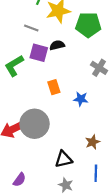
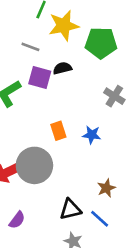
orange rectangle: (54, 87) -> (58, 131), moved
blue line: (96, 173) -> (100, 219), moved, turned -49
purple semicircle: (19, 180) -> (17, 220), moved

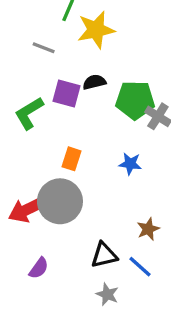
green pentagon: (101, 43) -> (135, 100), moved
gray line: (30, 47) -> (44, 48), moved
orange rectangle: (58, 131) -> (71, 159), moved, turned 36

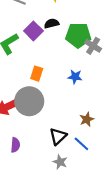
purple square: (67, 93) -> (33, 31), turned 30
black triangle: (104, 255) -> (58, 136), turned -30
purple semicircle: (39, 268) -> (15, 145), turned -32

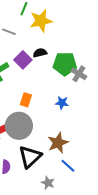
brown star: (87, 119) -> (58, 143), moved, size x1.5
black triangle: (58, 136) -> (30, 157), moved, size x1.4

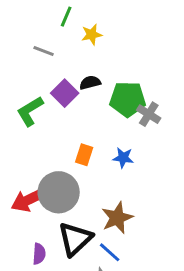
yellow star: (41, 21) -> (92, 35), size x0.6
orange rectangle: (26, 100) -> (84, 155), moved
blue line: (68, 166) -> (110, 252), moved

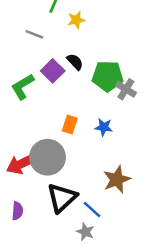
black semicircle: (90, 83) -> (75, 62), turned 60
brown star: (117, 218) -> (117, 179), moved
purple semicircle: (39, 254) -> (17, 211), moved

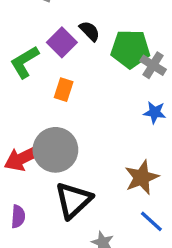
orange rectangle: (70, 125) -> (64, 90), moved
blue star: (104, 127) -> (155, 112), moved
blue line: (92, 210) -> (151, 221), moved

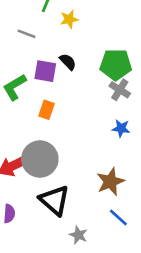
purple square: (62, 42) -> (45, 71), turned -35
green pentagon: (130, 49) -> (116, 64), moved
black triangle: (73, 200) -> (54, 200), turned -36

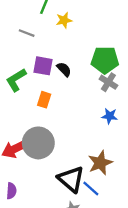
black semicircle: (68, 62) -> (64, 69), moved
black triangle: (54, 200) -> (71, 179), moved
blue line: (118, 218) -> (91, 188), moved

